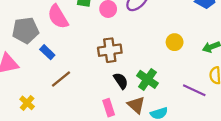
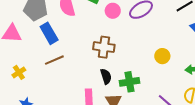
blue rectangle: (47, 52) -> (49, 33), size x1.5
green cross: (147, 79) -> (130, 82), turned 30

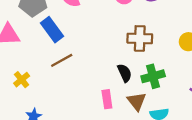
brown cross: (104, 47) -> (140, 38), moved

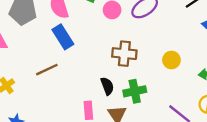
blue rectangle: (52, 30) -> (63, 37), moved

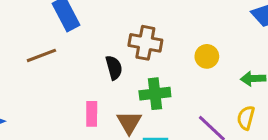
black semicircle: (107, 86) -> (114, 68), moved

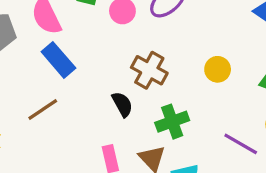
brown cross: (145, 43) -> (149, 70), turned 32

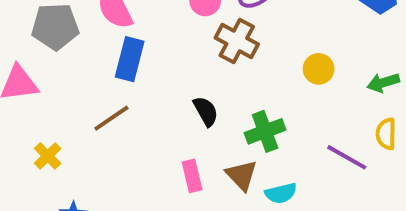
blue rectangle: (58, 60) -> (130, 59), turned 56
brown cross: (149, 70) -> (237, 41), moved

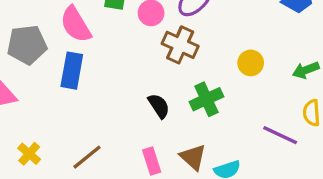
blue rectangle: (130, 59) -> (72, 71), moved
brown line: (111, 118) -> (87, 157), moved
green cross: (265, 131) -> (206, 99), moved

